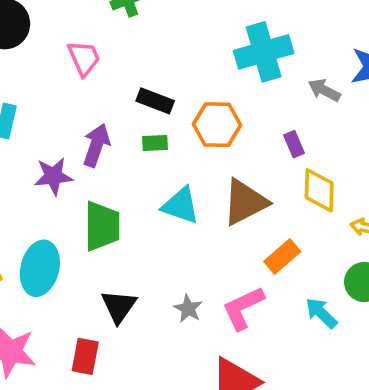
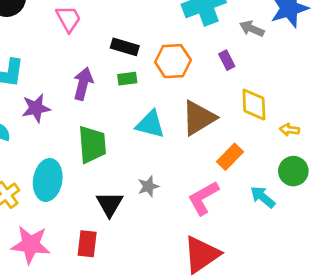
purple rectangle: (294, 144) -> (227, 60), moved
purple star: (53, 176) -> (36, 108), moved
gray star: (188, 309) -> (148, 186), moved, turned 30

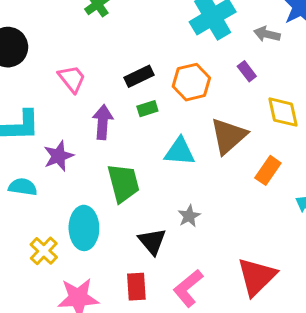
pink trapezoid: (68, 19) -> (72, 79), moved
black rectangle: (125, 47) -> (139, 76), turned -32
pink L-shape: (203, 198) -> (188, 288), moved

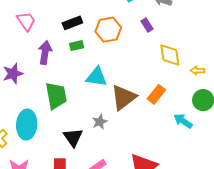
brown triangle: (228, 136) -> (124, 97), moved

